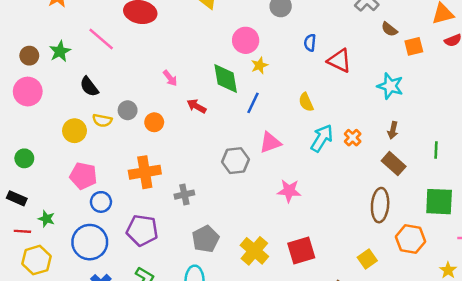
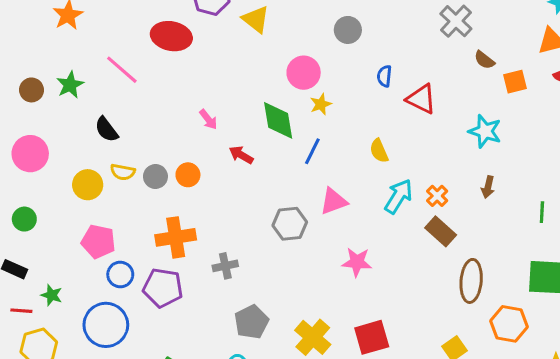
pink circle: (28, 92) -> (30, 154), moved
gray circle: (128, 110) -> (155, 177), moved
brown rectangle: (394, 164) -> (441, 231), moved
purple pentagon: (142, 230) -> (163, 288), moved

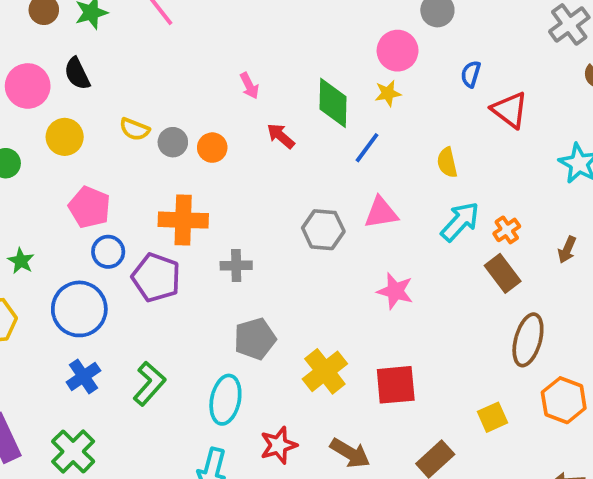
pink circle: (304, 73) -> (398, 51), moved
black semicircle: (106, 129) -> (77, 74), moved
yellow circle: (88, 185) -> (65, 137), moved
brown arrow: (488, 187) -> (567, 250), moved

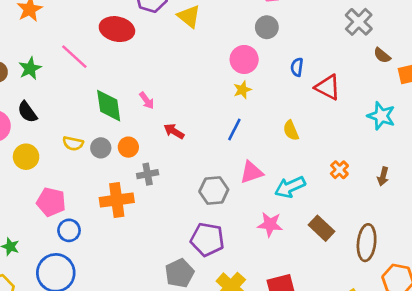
green diamond: (333, 103) -> (109, 106), moved
cyan arrow: (460, 222) -> (290, 187), moved, turned -148
gray cross: (236, 266) -> (148, 174), moved
brown rectangle: (503, 273) -> (321, 228), moved
purple pentagon: (156, 277) -> (207, 239), moved

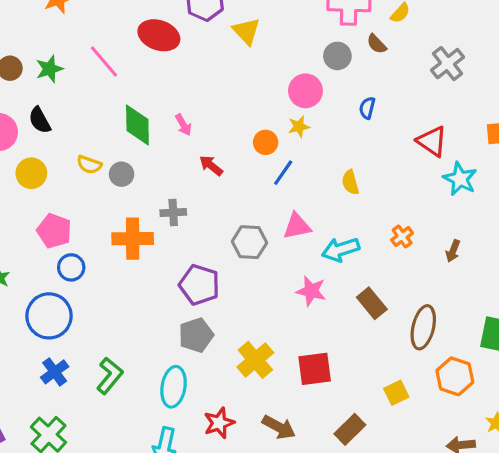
brown semicircle: (382, 55) -> (377, 44), moved
red triangle: (328, 87) -> (432, 141), moved
orange circle: (128, 147) -> (266, 142), moved
purple pentagon: (207, 239) -> (199, 285), moved

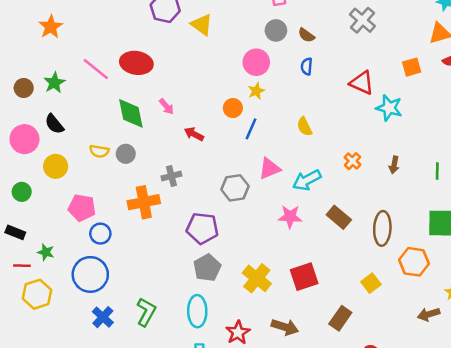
red ellipse: (159, 35) -> (136, 63), moved
brown semicircle: (377, 44) -> (306, 35), moved

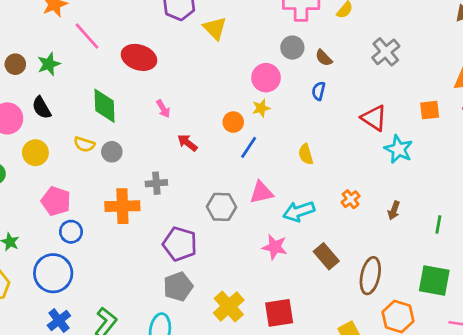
pink line: (96, 69) -> (87, 36), moved
green diamond: (131, 113) -> (105, 106), moved

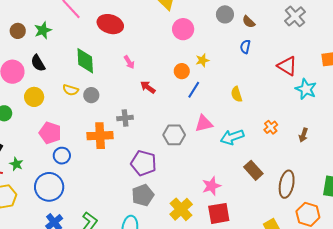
pink circle: (266, 78) -> (183, 29), moved
pink star: (275, 247) -> (211, 186), moved, turned -30

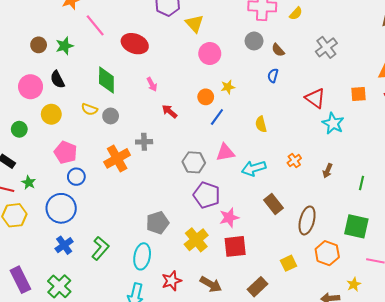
orange cross: (100, 136) -> (117, 158), turned -30
purple pentagon: (144, 163) -> (207, 195), moved

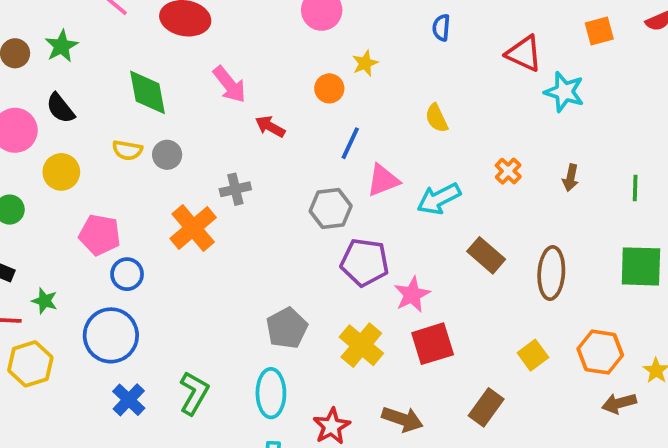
pink arrow: (152, 84) -> (230, 84), size x1.5
blue line: (217, 117) -> (350, 143), moved
orange hexagon: (327, 253) -> (600, 352), moved

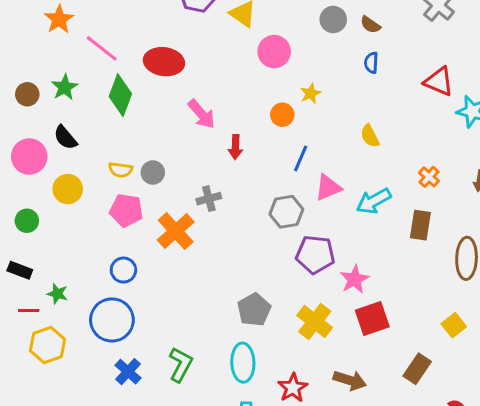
green diamond: (147, 92) -> (120, 95), moved, turned 33
red arrow: (270, 127) -> (235, 147), turned -115
pink pentagon: (100, 235) -> (126, 210), moved
brown rectangle: (486, 255) -> (420, 225), moved, turned 60

